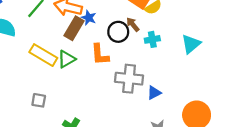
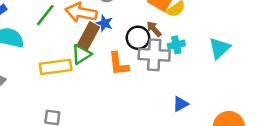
yellow rectangle: (43, 55) -> (56, 67), turned -36
green triangle: (66, 59) -> (81, 54), moved
gray cross: (129, 79) -> (154, 55), moved

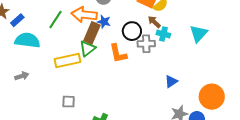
brown arrow: (154, 29) -> (154, 22), moved
cyan cross: (176, 45) -> (163, 34), turned 32
gray cross: (154, 55) -> (146, 44), size x0.7

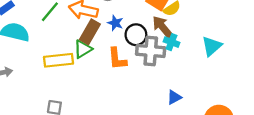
blue star: (104, 22) -> (115, 23), moved
brown arrow: (154, 22) -> (162, 27), size x1.5
gray cross: (146, 44) -> (151, 51), size x1.4

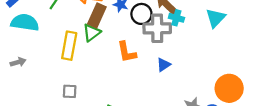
orange L-shape: (117, 59) -> (127, 52), moved
yellow rectangle: (58, 60) -> (69, 46), turned -68
blue triangle: (174, 97) -> (163, 65), moved

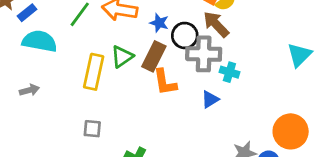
brown rectangle: (97, 15) -> (154, 56), moved
cyan cross: (176, 18) -> (229, 72), moved
cyan triangle: (216, 18) -> (299, 55), moved

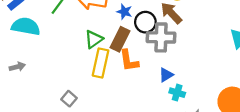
yellow rectangle: (94, 72) -> (100, 63), moved
cyan cross: (229, 72) -> (177, 93), moved
gray square: (92, 129) -> (69, 99), turned 35

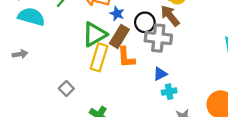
blue star: (124, 12) -> (117, 14), moved
green triangle: (94, 39) -> (95, 34), size x1.4
cyan cross: (177, 93) -> (169, 92), turned -32

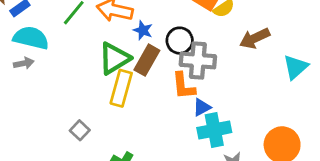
brown arrow: (170, 16) -> (255, 38), moved, turned -75
gray arrow: (20, 54) -> (24, 63), moved
orange L-shape: (126, 57) -> (183, 86), moved
cyan cross: (169, 92) -> (214, 130), size x1.6

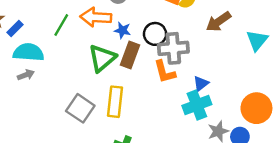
yellow rectangle: (121, 88) -> (115, 102), moved
blue triangle: (202, 107) -> (201, 83), moved
gray square: (80, 130) -> (80, 108), moved, size x1.6

